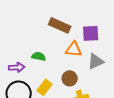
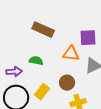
brown rectangle: (60, 25) -> (43, 30), moved

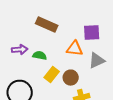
purple arrow: (14, 72) -> (20, 50), moved
yellow rectangle: (42, 92) -> (52, 75), moved

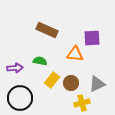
purple arrow: (20, 50) -> (15, 68), moved
gray triangle: (97, 61) -> (97, 84), moved

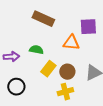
black circle: (20, 98) -> (16, 87), size x0.7
yellow cross: (82, 103) -> (65, 92), moved

